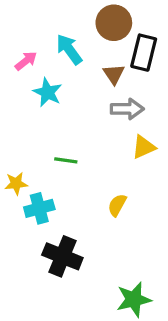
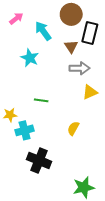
pink arrow: (26, 61) -> (16, 19), moved

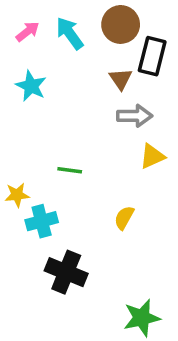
cyan arrow: (43, 31) -> (70, 33), moved
cyan star: (30, 58) -> (31, 86), moved

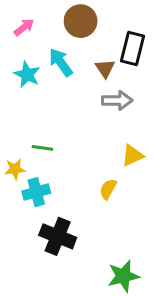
brown circle: (121, 24) -> (81, 21), moved
cyan arrow: (70, 33) -> (61, 62), moved
yellow triangle: (152, 156) -> (132, 155), moved
green line: (70, 170) -> (42, 148), moved

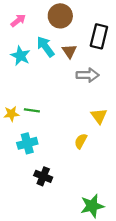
brown triangle: (105, 68) -> (69, 51), moved
yellow triangle: (132, 155) -> (99, 116), turned -42
yellow star: (15, 169) -> (11, 114), moved
black cross: (58, 236) -> (43, 176), size x0.7

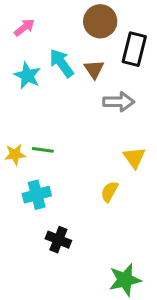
brown circle: (60, 16) -> (100, 21), moved

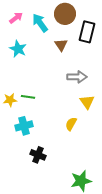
cyan arrow: (61, 63) -> (40, 23), moved
gray arrow: (119, 102) -> (77, 77), moved

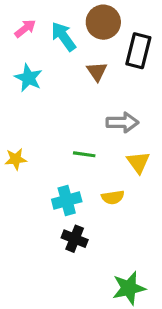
green line: (28, 97) -> (84, 154), moved
yellow semicircle: (71, 124) -> (113, 197), turned -128
cyan cross: (24, 126) -> (67, 200), moved
black cross: (38, 155) -> (75, 239), moved

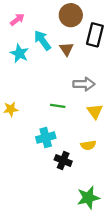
cyan arrow: (63, 36) -> (42, 40), moved
yellow semicircle: (113, 197) -> (88, 145), moved
black cross: (75, 239) -> (63, 160), moved

